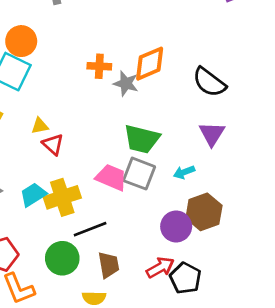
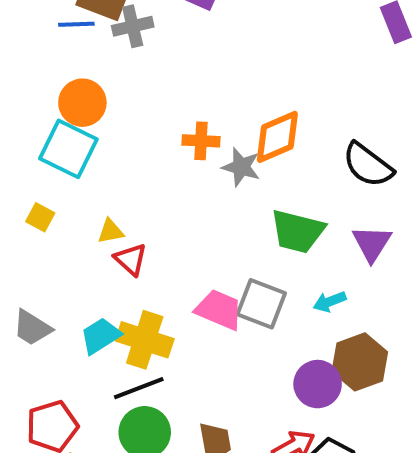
green trapezoid: (142, 139) -> (297, 231), moved
yellow cross: (62, 197) -> (145, 340), turned 36
black line: (90, 229) -> (139, 388), moved

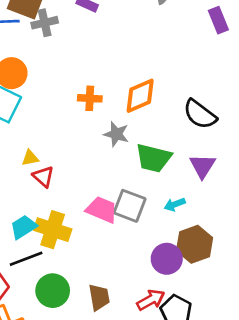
gray star: (241, 167) -> (116, 134), moved
black line: (139, 388) -> (26, 259), moved

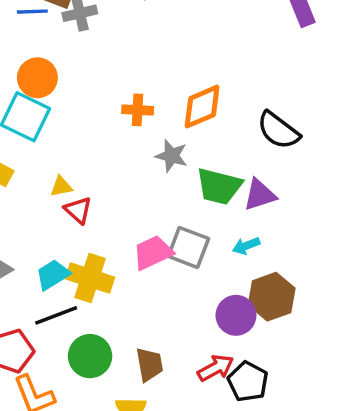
purple triangle: (202, 166) -> (260, 195), moved, turned 40
pink trapezoid: (102, 210) -> (153, 253), turned -48

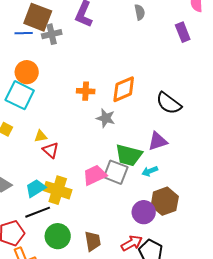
green trapezoid: (219, 186) -> (129, 155), moved

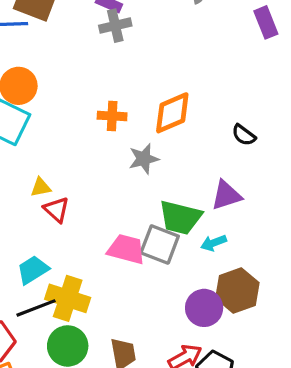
gray cross: (52, 34) -> (115, 26), moved
black semicircle: (169, 103) -> (244, 135), size x0.6
gray star: (106, 118) -> (144, 159), turned -30
pink trapezoid: (95, 175) -> (126, 249), turned 40
yellow cross: (58, 190) -> (68, 298), moved

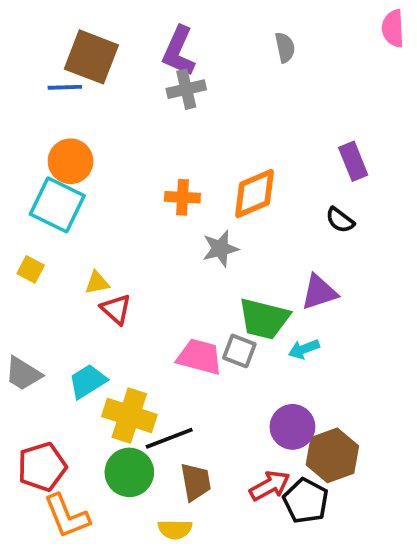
purple rectangle: (266, 22) -> (353, 161), moved
gray square: (160, 244) -> (239, 351), size x0.7
brown hexagon: (237, 290) -> (332, 455), moved
black line: (36, 308) -> (169, 438), moved

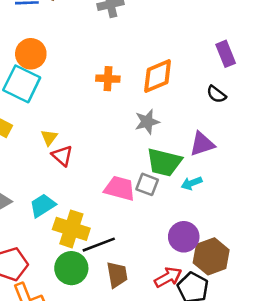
gray star: (220, 249) -> (147, 122), moved
yellow triangle: (97, 283) -> (49, 137), turned -42

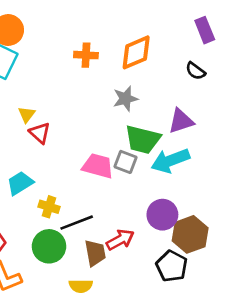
cyan arrow: (192, 183) -> (170, 161), size x1.8
yellow cross: (71, 229) -> (49, 207), size x0.6
red arrow: (168, 277) -> (120, 240), moved

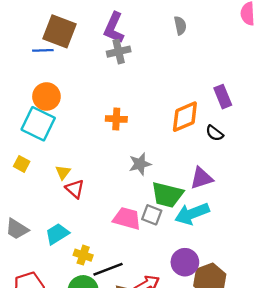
orange diamond: (136, 52) -> (185, 117), moved
gray star: (126, 99) -> (140, 164), moved

